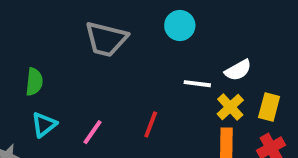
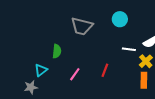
green semicircle: (34, 82) -> (57, 51), moved
cyan triangle: (44, 124) -> (41, 70), moved

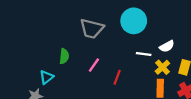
cyan circle: (120, 19) -> (134, 21), size x1.5
pink line: (75, 74) -> (94, 65), moved

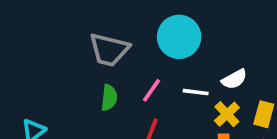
green semicircle: (64, 56) -> (109, 98), moved
pink line: (94, 65) -> (151, 90), moved

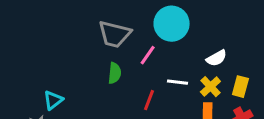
pink line: (151, 90) -> (148, 55), moved
white line: (196, 92) -> (178, 82), moved

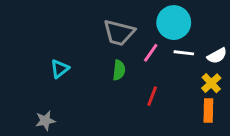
white line: (178, 82) -> (184, 53), moved
cyan triangle: (53, 100) -> (60, 69), moved

